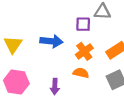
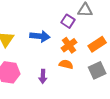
purple square: (83, 24) -> (68, 21), turned 32

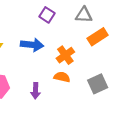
purple square: (68, 21) -> (47, 15), moved
orange rectangle: (97, 44) -> (98, 37), moved

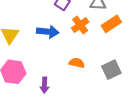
orange cross: (65, 55) -> (80, 25), moved
purple arrow: (36, 91) -> (44, 85), moved

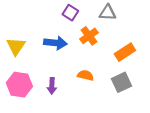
orange rectangle: (111, 24) -> (125, 52), moved
purple arrow: (44, 85) -> (52, 86), moved

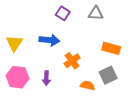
orange cross: (89, 36) -> (72, 61), moved
orange rectangle: (125, 52) -> (111, 48), turned 48
orange semicircle: (86, 75) -> (87, 85), moved

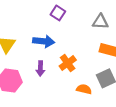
gray triangle: (96, 13) -> (100, 22), moved
purple arrow: (46, 78) -> (40, 68), moved

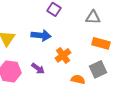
purple arrow: (40, 68) -> (38, 68), moved, turned -56

